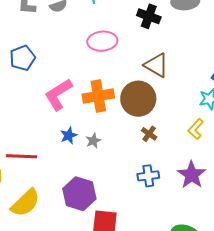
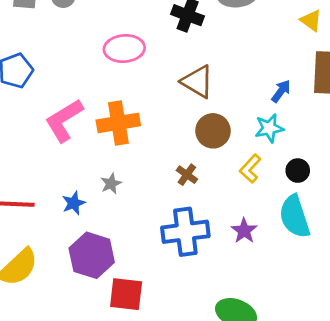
brown circle: (138, 99) -> (213, 131), moved, size x0.7
blue star: (69, 135) -> (74, 203), moved
purple star: (192, 175) -> (244, 231), size x0.7
blue cross: (148, 176) -> (185, 232), size x1.6

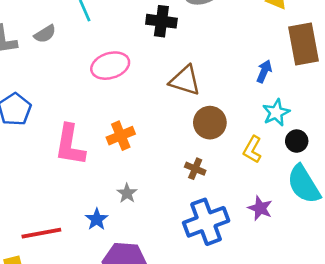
pink L-shape: (64, 120) -> (70, 145), turned -36
orange cross: (118, 123) -> (121, 136), size x0.7
cyan star: (269, 128) -> (276, 113), moved

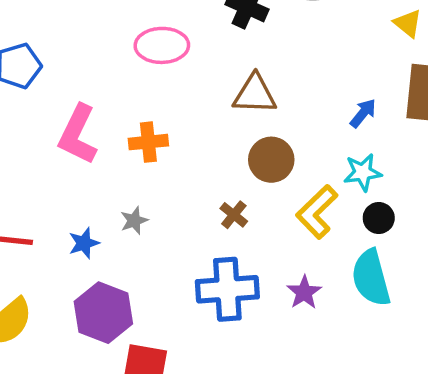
brown triangle: (185, 80) -> (255, 94), turned -32
yellow L-shape: (252, 149) -> (317, 212), size x1.4

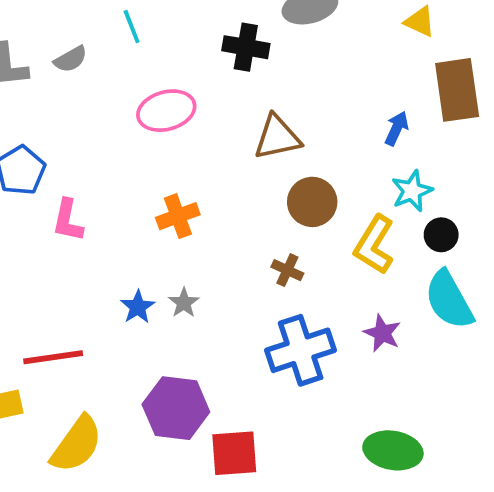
pink L-shape: (78, 134) -> (68, 220), moved, size x0.7
blue star: (84, 243) -> (138, 307), moved

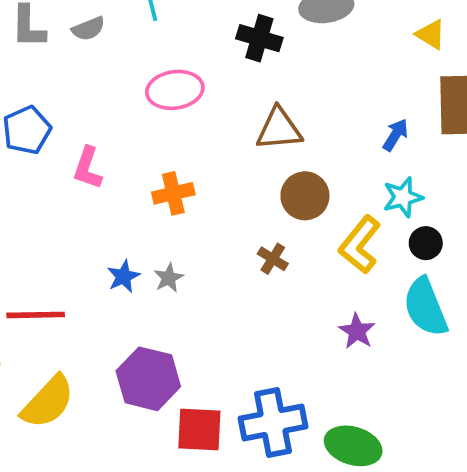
pink L-shape: (68, 220) -> (88, 168), moved
blue cross: (301, 350) -> (273, 423), moved

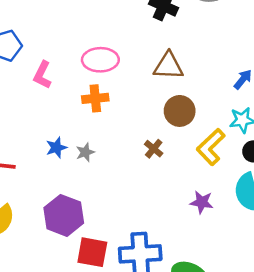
pink ellipse: (175, 90) -> (100, 60), moved
purple star: (357, 331) -> (202, 202), turned -30

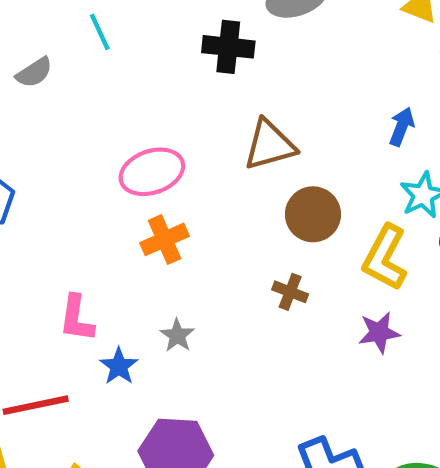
pink L-shape: (42, 75) -> (77, 318), moved
blue star: (56, 148) -> (119, 366), moved
purple star: (202, 202) -> (379, 332), moved

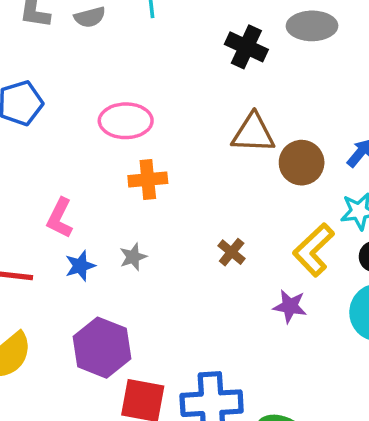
pink ellipse: (152, 172) -> (126, 121), moved
brown circle: (313, 214) -> (302, 163), moved

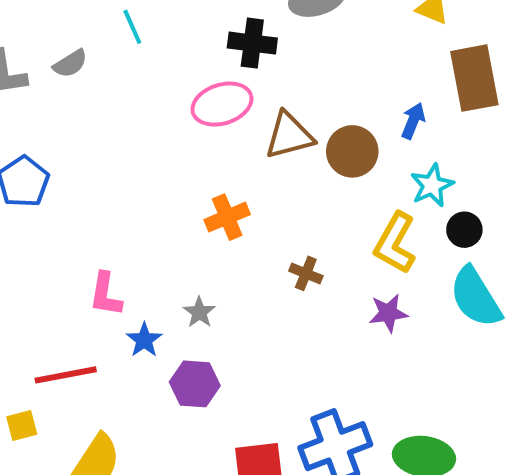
pink ellipse: (126, 121) -> (222, 104), moved
orange cross: (148, 180) -> (227, 217), moved
purple hexagon: (102, 348) -> (195, 384), moved, size x0.7

